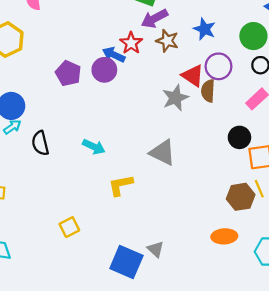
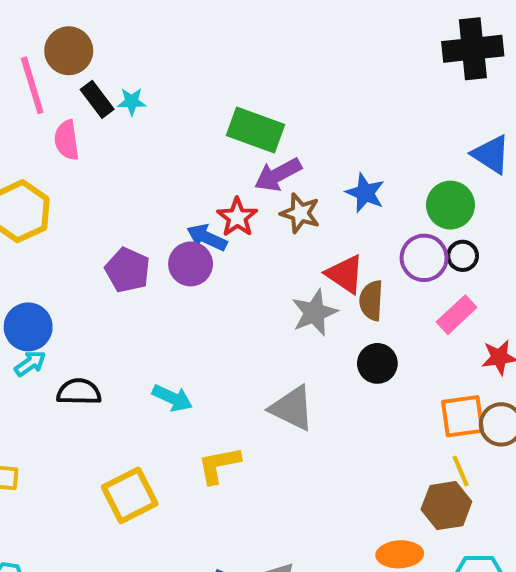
purple circle: (218, 66) -> (424, 258), moved
black circle: (239, 137) -> (377, 363), moved
black semicircle: (40, 143) -> (79, 392), turned 105
brown hexagon: (241, 197) -> (446, 506), moved
yellow square: (69, 227) -> (130, 495), moved, size x1.5

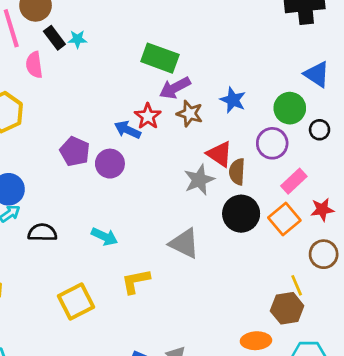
black circle: (463, 256) -> (320, 130), moved
purple circle: (191, 264) -> (110, 164), moved
black circle: (377, 363) -> (241, 214), size x1.4
orange square: (463, 416) -> (284, 219), moved, turned -32

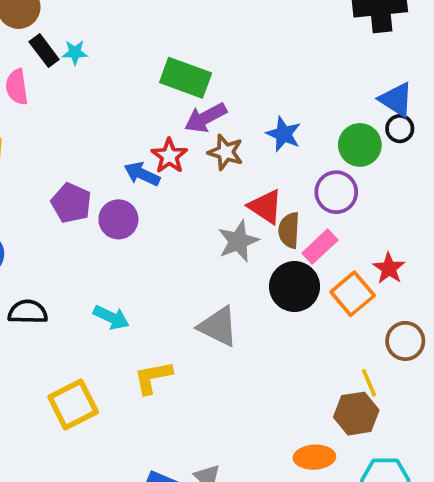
black circle: (320, 130) -> (400, 129), moved
pink rectangle: (294, 181) -> (320, 247), moved
red star: (322, 210) -> (389, 268), moved, turned -30

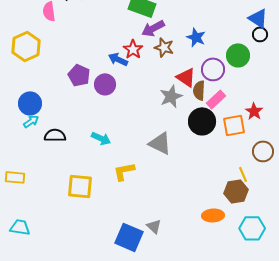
green circle: (360, 145) -> (238, 55), moved
purple circle: (336, 192) -> (213, 69), moved
orange square: (353, 294) -> (234, 125), turned 30
yellow square: (73, 404) -> (80, 186), turned 32

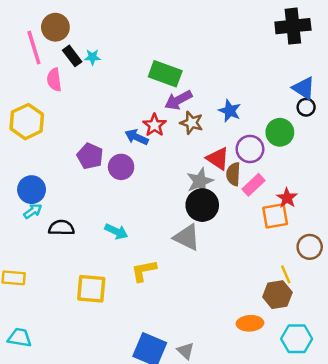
red star: (254, 111) -> (287, 198), moved
black circle: (202, 121) -> (202, 205), moved
gray triangle: (154, 226) -> (186, 351), moved

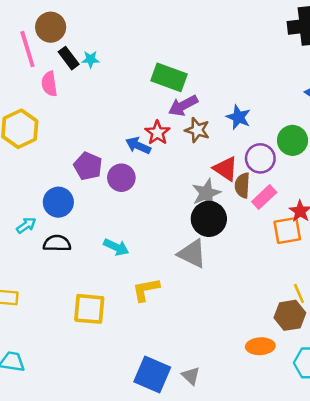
blue circle: (32, 190) -> (58, 202), moved

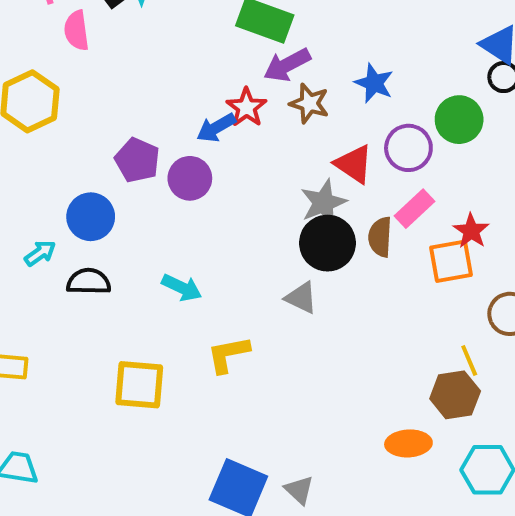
blue arrow: (138, 146) -> (216, 128), turned -55
brown semicircle: (242, 185) -> (380, 237), moved
gray triangle: (192, 254) -> (301, 298), size x0.7

